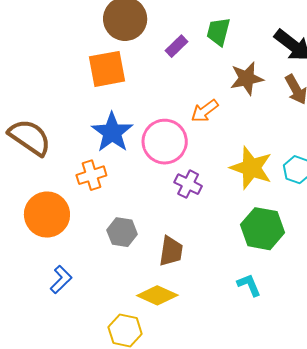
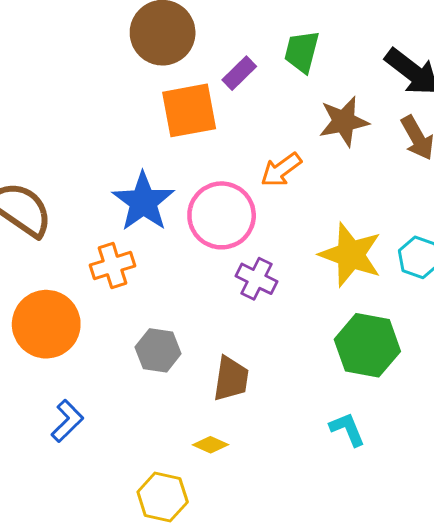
orange square: (107, 69) -> (189, 110), moved
yellow diamond: (157, 295) -> (211, 445), size x0.6

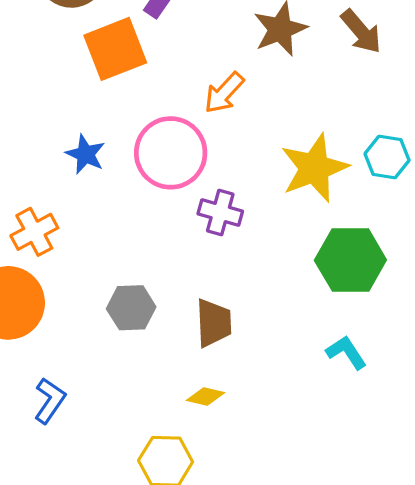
blue star: (143, 202) -> (85, 154), size x0.6
yellow star: (351, 255) -> (314, 168), turned -30
orange cross: (112, 265) -> (34, 232), moved

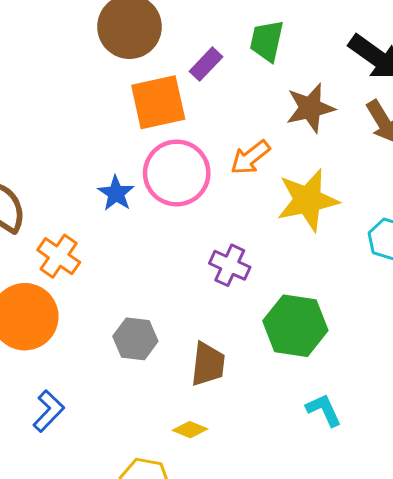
pink circle: (171, 153) -> (177, 173), moved
yellow star: (314, 168) -> (308, 200), moved
orange cross: (34, 232) -> (59, 256), turned -36
green hexagon: (350, 260) -> (295, 326), moved

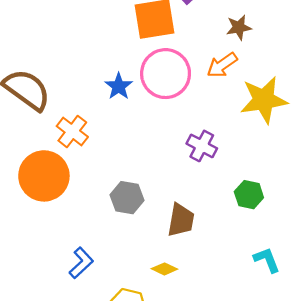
brown star: (310, 108) -> (239, 27), moved, size x0.7
green hexagon: (295, 326) -> (249, 195), size x0.6
blue L-shape: (48, 411) -> (81, 263), moved

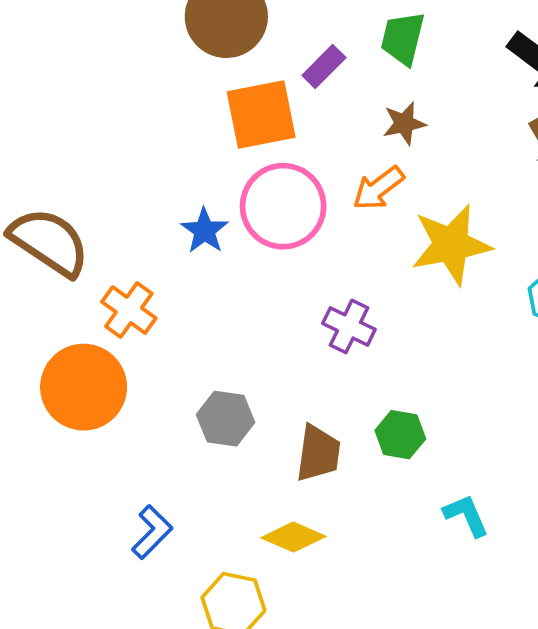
green hexagon: (249, 195) -> (400, 435), moved
yellow diamond: (164, 269) -> (293, 537), size x1.4

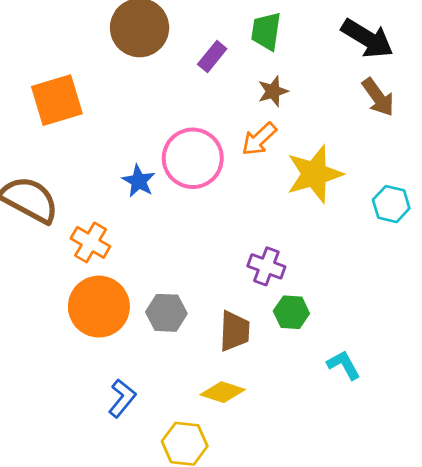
orange square: (261, 114) -> (57, 100), moved
purple cross: (349, 326) -> (266, 266), moved
orange circle: (84, 387) -> (99, 307), moved

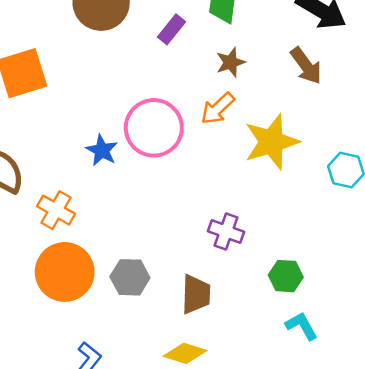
brown arrow: (378, 97) -> (306, 66), moved
green hexagon: (291, 312) -> (286, 276), moved

